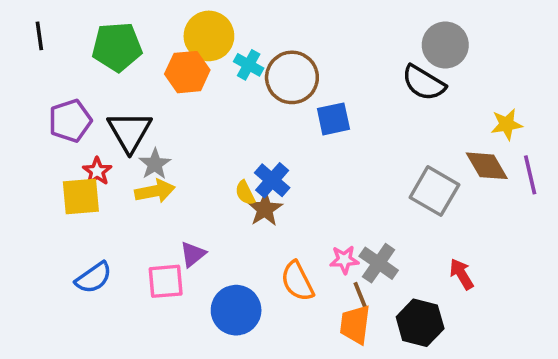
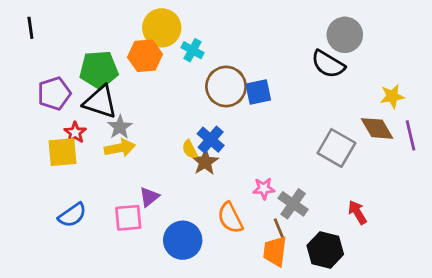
green pentagon: (117, 47) -> (99, 70), moved
brown circle: (292, 77) -> (226, 86), moved
black triangle: (130, 132) -> (100, 102), turned -42
pink star: (344, 260) -> (264, 188), moved

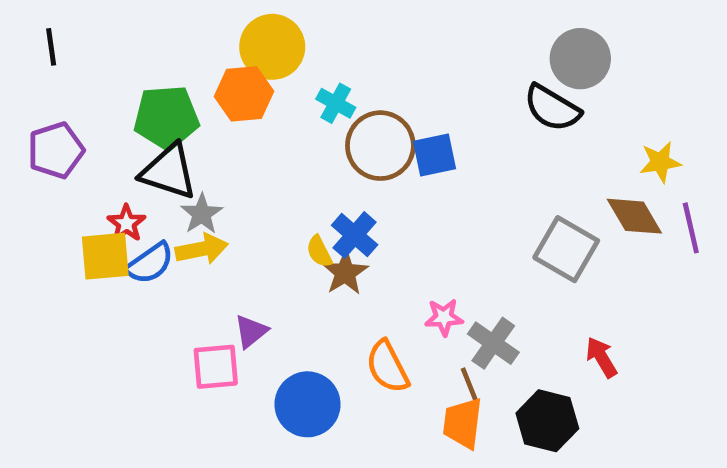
cyan cross: (192, 50) -> (336, 103), moved
purple pentagon: (54, 93) -> (56, 150), moved
blue semicircle: (72, 215) -> (150, 263), moved

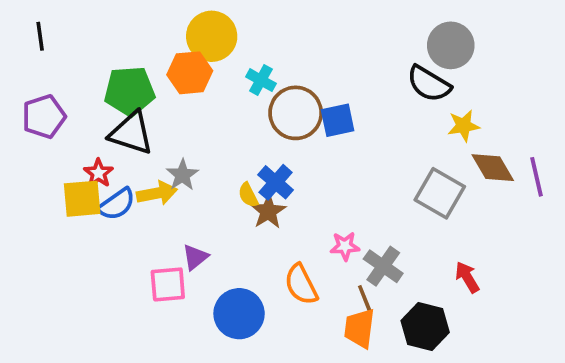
yellow star: (660, 162) -> (464, 126), moved
gray star: (202, 214) -> (182, 175), moved

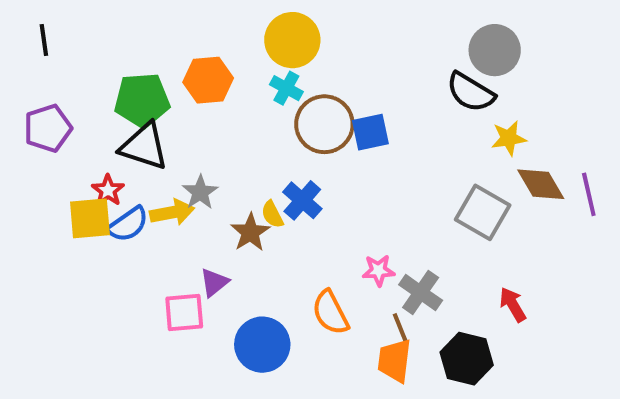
yellow circle: (212, 36) -> (292, 40), moved
brown star: (268, 211) -> (250, 232), moved

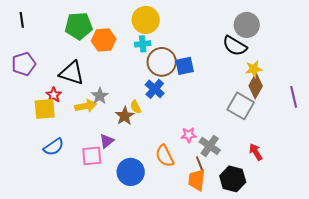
cyan cross: (286, 88) -> (143, 44), turned -35
green pentagon: (142, 100) -> (79, 26), moved
brown diamond: (541, 184) -> (256, 86), moved, turned 60
blue cross: (302, 200) -> (155, 89), moved
blue semicircle: (128, 224) -> (54, 147), moved

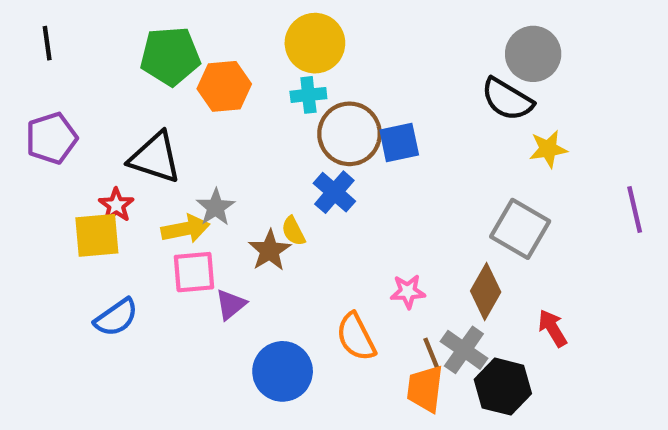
brown diamond: (256, 86) -> (486, 292), moved
gray cross: (210, 146) -> (464, 350), moved
pink square: (92, 156) -> (194, 272), moved

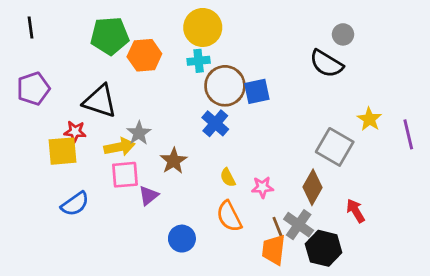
gray circle: (533, 54) -> (343, 34), size x0.6
yellow star: (548, 149) -> (369, 119), moved, turned -30
red star: (116, 205) -> (75, 132), turned -30
yellow semicircle: (293, 231) -> (228, 177), moved
blue circle: (283, 371) -> (182, 239), size x0.7

